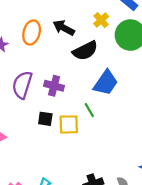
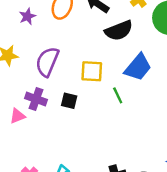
purple cross: (54, 86) -> (36, 99), moved
yellow square: (69, 124) -> (92, 71), moved

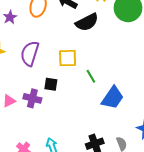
blue trapezoid: (138, 67) -> (113, 98), moved
purple cross: (36, 99) -> (32, 98), moved

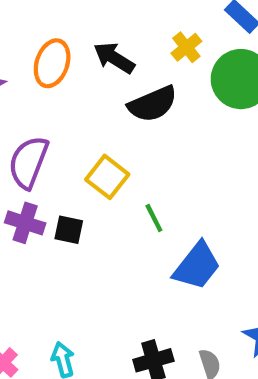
yellow square: (68, 58) -> (107, 177), turned 36
purple cross: (32, 98) -> (25, 223), moved

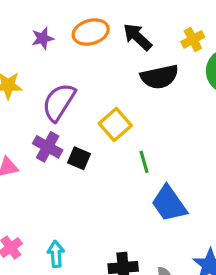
orange ellipse: (52, 63) -> (91, 32), turned 44
blue trapezoid: (197, 266) -> (169, 204), turned 96

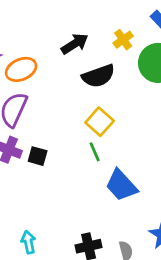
orange ellipse: (91, 32) -> (21, 69), moved
black arrow: (138, 37) -> (75, 44), turned 112
yellow square: (115, 124) -> (100, 122), moved

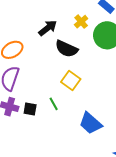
black semicircle: (98, 76) -> (67, 49), turned 50
green line: (95, 152) -> (54, 104), moved

